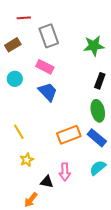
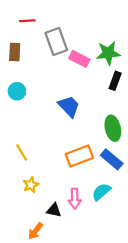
brown rectangle: (13, 45) -> (15, 52), turned -56
pink rectangle: (45, 67) -> (79, 59), moved
black rectangle: (100, 81) -> (115, 81), moved
blue trapezoid: (48, 92) -> (69, 106), moved
cyan semicircle: (98, 168) -> (101, 192), moved

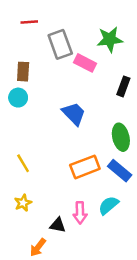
brown rectangle: (15, 52) -> (23, 72), moved
green star: (108, 53) -> (110, 39), moved
yellow star: (31, 185) -> (23, 203), moved

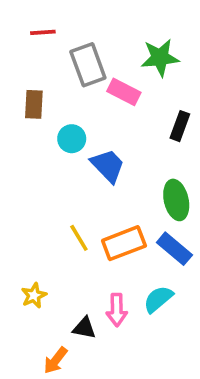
cyan circle: (18, 98) -> (72, 139), moved
yellow line: (23, 163) -> (79, 238), moved

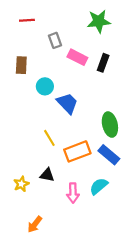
green star: (160, 58) -> (99, 21), moved
gray rectangle: (88, 65) -> (55, 40), size x0.6
black rectangle: (180, 126) -> (103, 63), moved
yellow line: (79, 238) -> (49, 138), moved
black triangle: (84, 328) -> (47, 175), moved

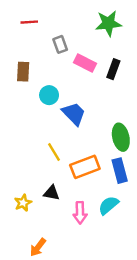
blue rectangle: (109, 155) -> (120, 171), turned 35

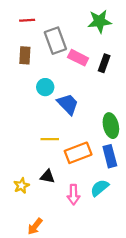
gray rectangle: (60, 44) -> (55, 41), size x1.6
brown rectangle: (23, 72) -> (25, 55), moved
yellow line: (54, 152) -> (50, 139), turned -60

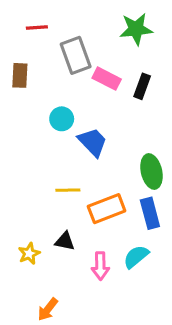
brown rectangle: (25, 55) -> (20, 75), moved

